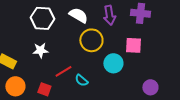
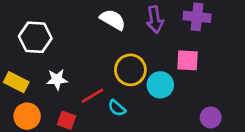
white hexagon: (42, 18) -> (35, 37), moved
yellow circle: (91, 40) -> (130, 70), moved
white star: (40, 50) -> (57, 79), moved

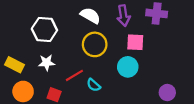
white hexagon: (35, 37) -> (44, 29), moved
pink square: (188, 60) -> (135, 42), moved
yellow circle: (130, 70) -> (95, 44), moved

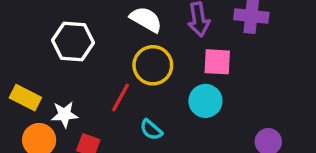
white star: (47, 63) -> (65, 115), moved
red line: (74, 75) -> (121, 98), moved, turned -30

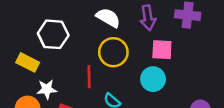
yellow rectangle: (25, 98) -> (28, 62), moved
red line: (121, 98) -> (89, 77), turned -30

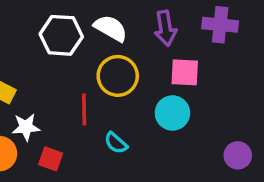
white hexagon: (53, 34) -> (61, 35), moved

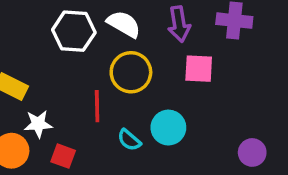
cyan circle: (172, 113) -> (168, 128), moved

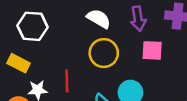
white hexagon: (74, 31) -> (32, 26), moved
red line: (97, 106) -> (67, 81), moved

